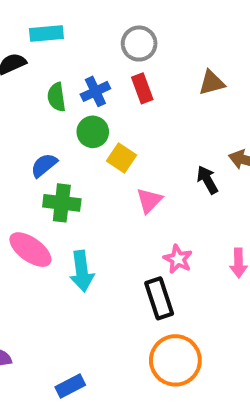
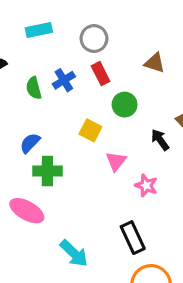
cyan rectangle: (46, 34) -> (39, 30), moved
brown triangle: (212, 83) -> (155, 63), turned 40
green circle: (93, 132) -> (125, 105), moved
pink star: (178, 259) -> (146, 185), moved
cyan arrow: (82, 271) -> (74, 253), moved, turned -32

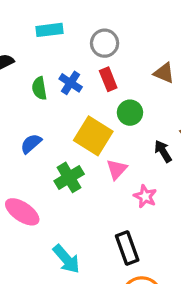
blue cross: (64, 80) -> (71, 83), turned -30
yellow square: (90, 130) -> (93, 136), size x1.6
green cross: (47, 171) -> (69, 177), moved, turned -36

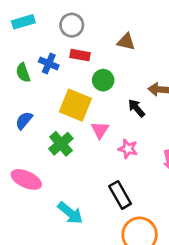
red rectangle: (108, 79) -> (80, 55), turned -48

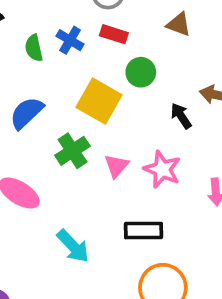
blue semicircle: (24, 120) -> (27, 113), size x1.4
pink triangle: (100, 130) -> (116, 166), moved
pink star: (128, 149) -> (162, 169), size x1.4
black rectangle: (120, 195) -> (144, 231), turned -68

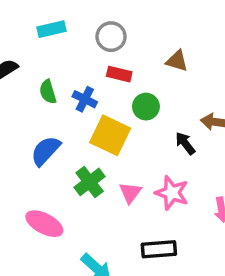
blue cross: (70, 40) -> (85, 99), moved

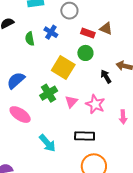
red rectangle: (119, 74) -> (88, 33), moved
blue cross: (85, 99) -> (51, 32), moved
blue semicircle: (46, 151) -> (16, 80), moved

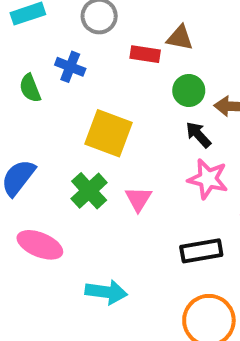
green circle: (85, 53) -> (189, 90), moved
pink star: (95, 104) -> (208, 179), moved
black rectangle: (85, 136) -> (201, 251), moved
cyan arrow: (47, 143) -> (106, 292), turned -30

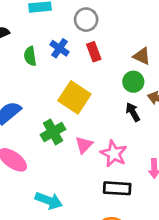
brown triangle: (180, 38) -> (142, 56), moved
red rectangle: (145, 54) -> (94, 52), moved, turned 48
pink star: (208, 179) -> (114, 154), moved

